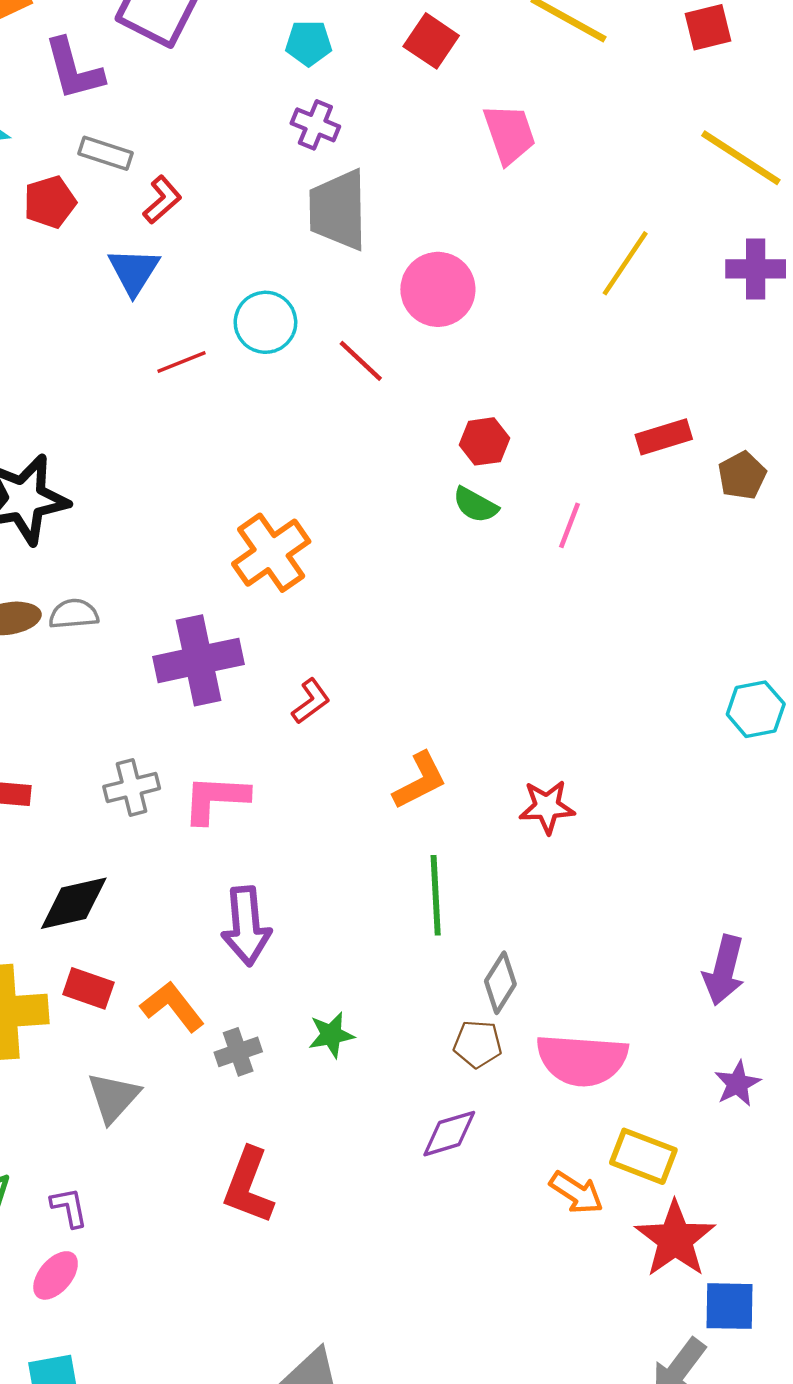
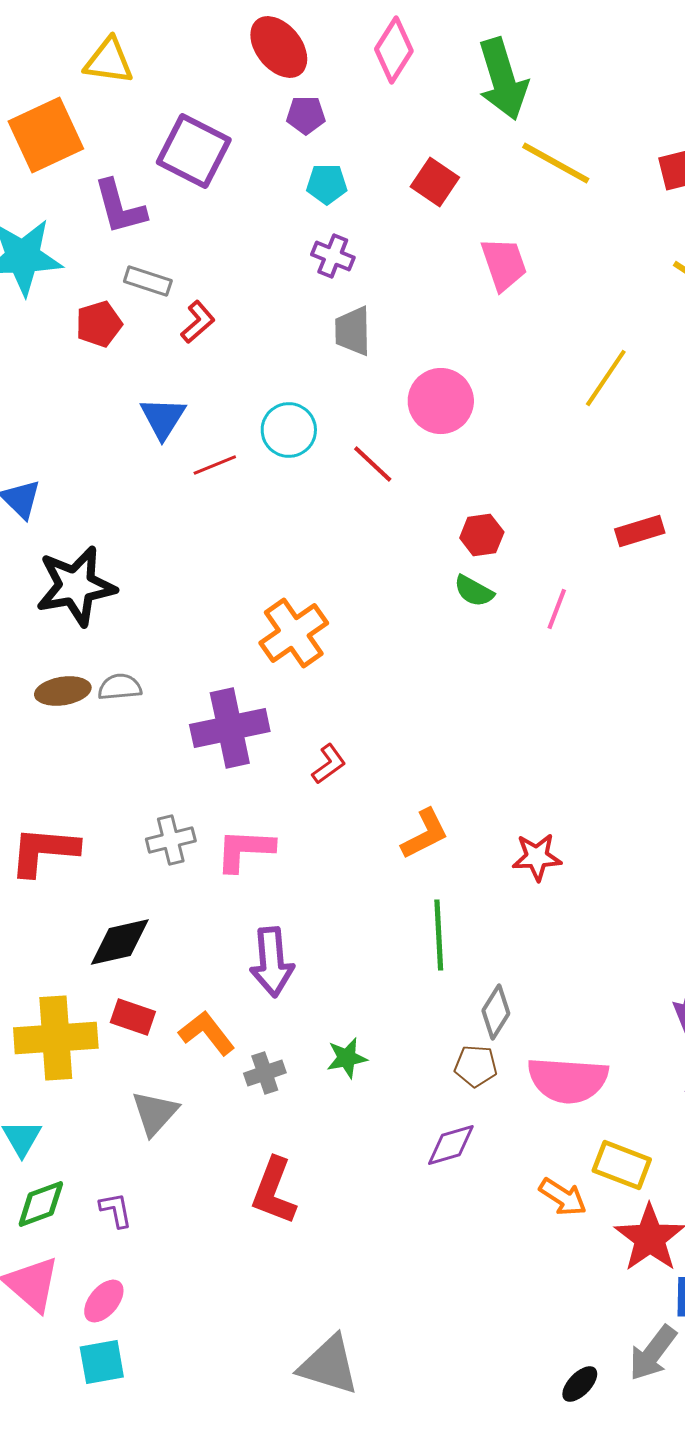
gray trapezoid: (338, 210) -> (353, 331), size x0.7
blue triangle: (134, 271) -> (163, 418), moved
pink ellipse: (56, 1275) -> (104, 1301), moved

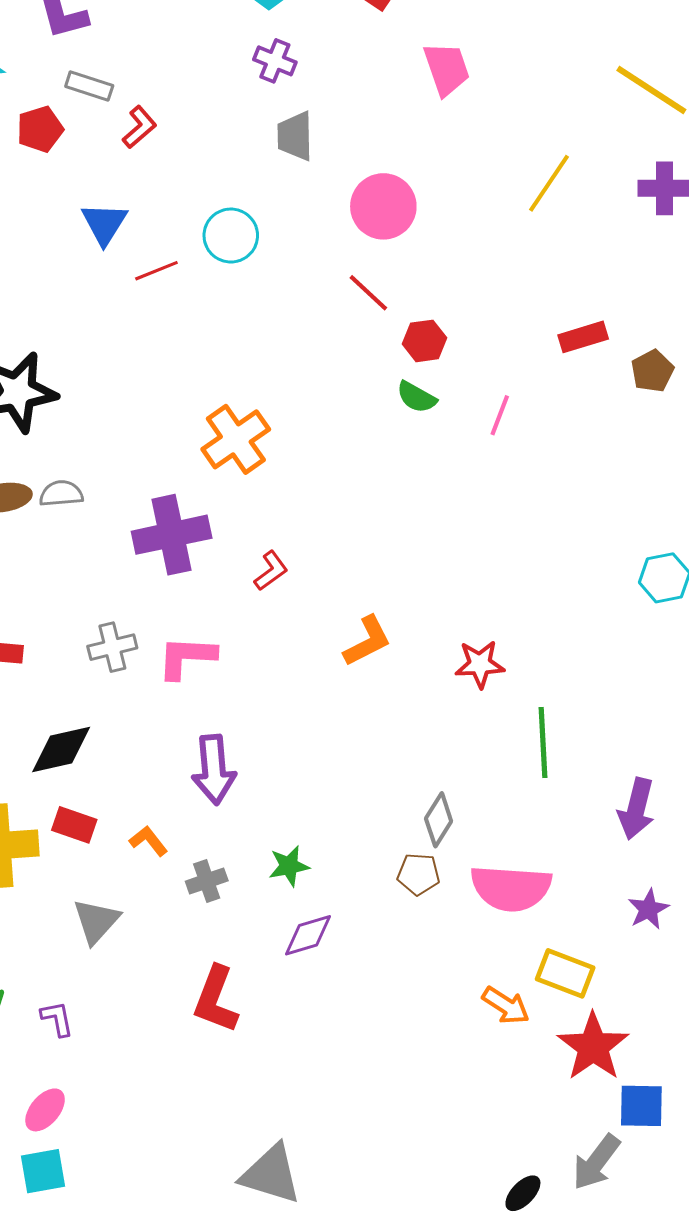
red line: (373, 464) -> (368, 293), moved
green line: (439, 935) -> (543, 742), moved
orange L-shape: (207, 1033) -> (148, 841), size x0.7
purple diamond: (451, 1145) -> (308, 935), moved

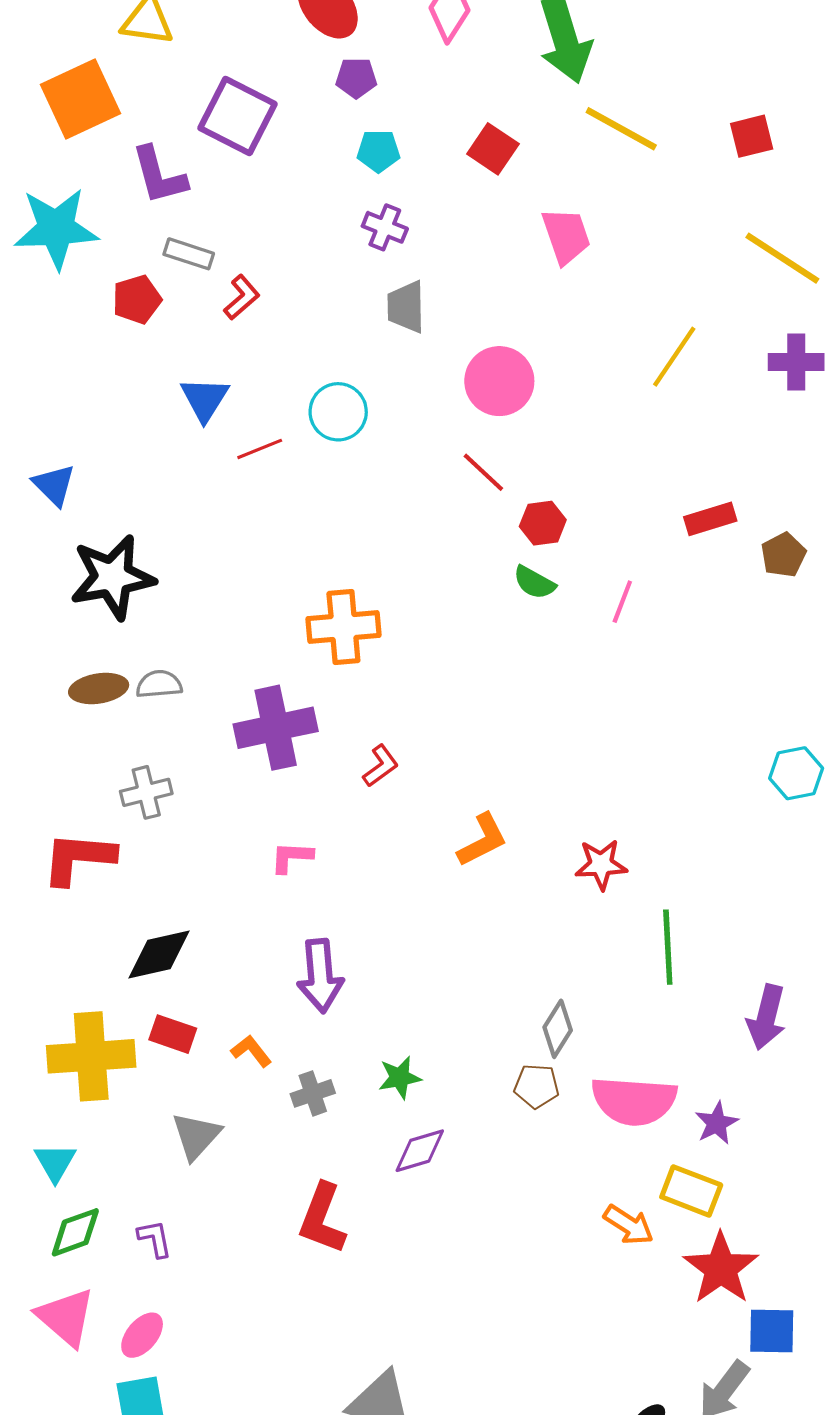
orange cross: (236, 439) -> (343, 627), turned 30
gray cross: (112, 647) -> (146, 792), moved
pink L-shape: (187, 657) -> (292, 857), size x0.7
purple star: (648, 909) -> (717, 1123), moved

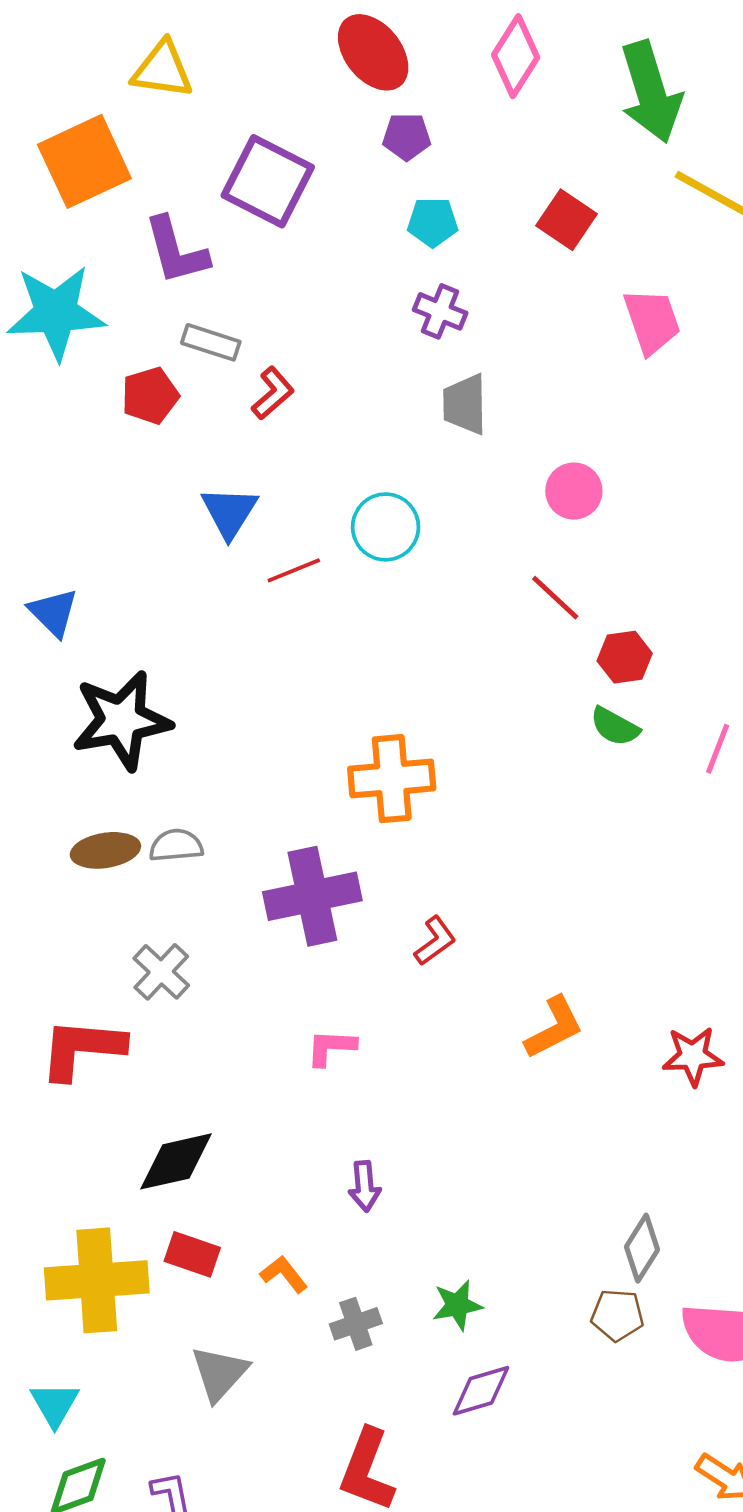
pink circle: (499, 381) -> (574, 491), size x0.7
gray cross: (146, 792) -> (161, 972), turned -33
purple arrow: (320, 976) -> (364, 1186), size x0.6

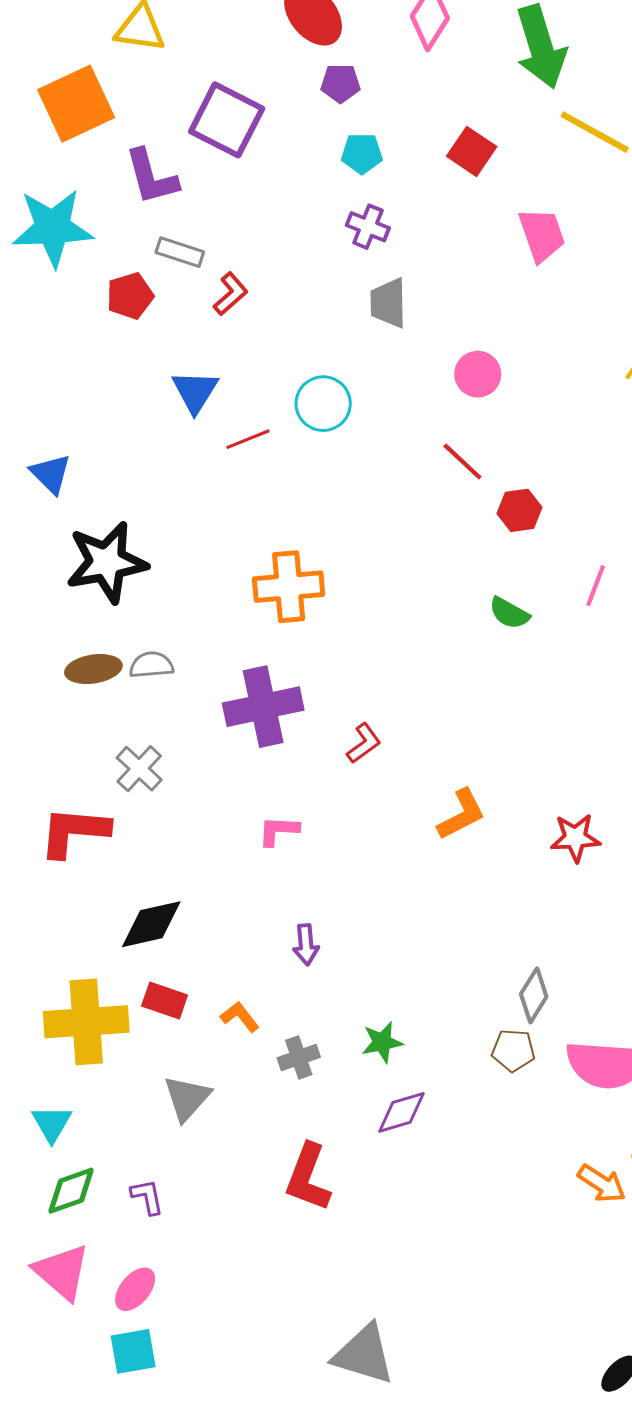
green semicircle: (615, 726) -> (509, 613), moved
orange cross: (392, 779) -> (289, 587), moved

